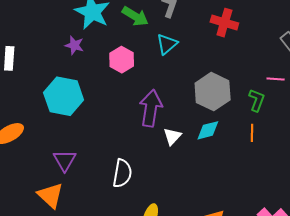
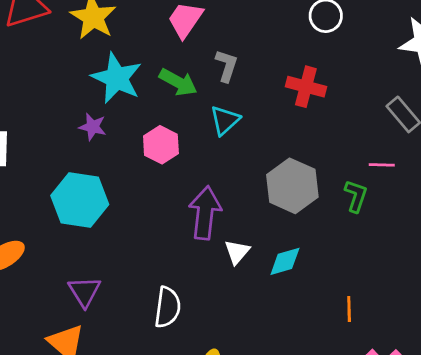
cyan diamond: (208, 130) -> (285, 261), moved
orange line: (252, 133) -> (349, 309), moved

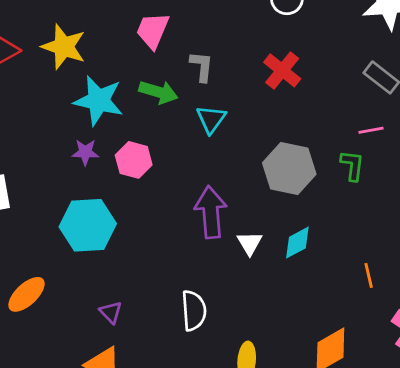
red cross: (306, 87) -> (282, 70), turned 36
pink hexagon: (161, 145) -> (134, 160), moved
purple triangle: (85, 292) -> (111, 312), size x0.7

